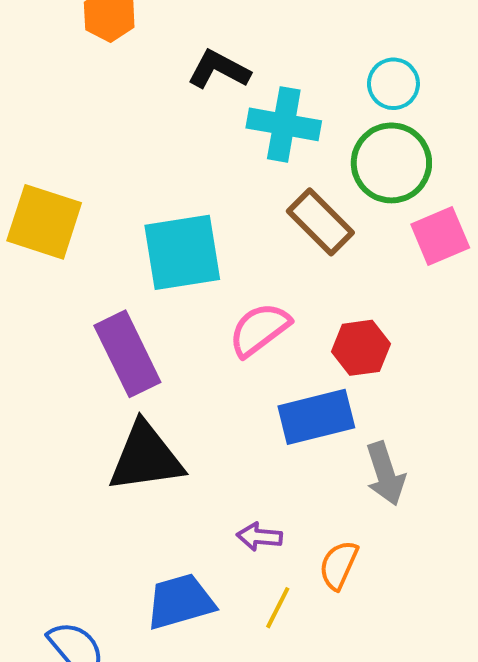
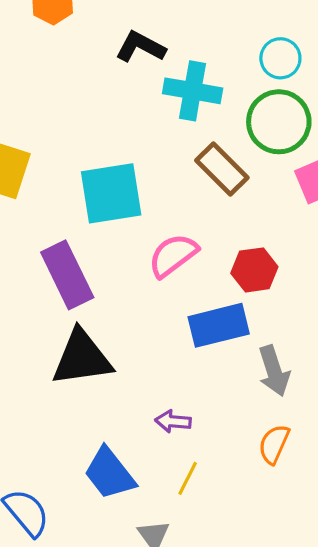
orange semicircle: (339, 565) -> (274, 444), moved
blue trapezoid: (180, 602) -> (110, 473), turned -112

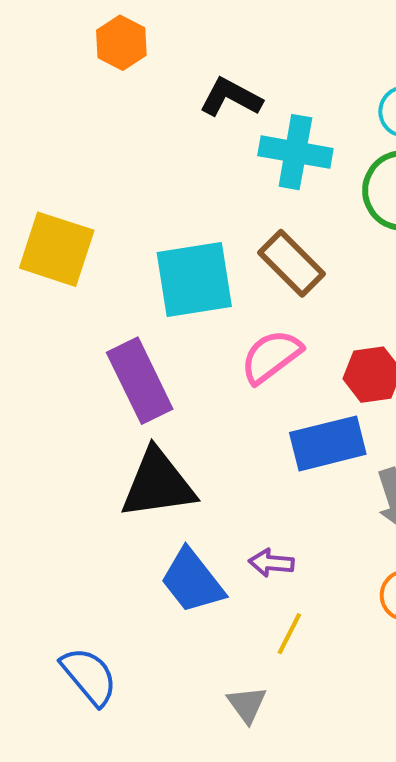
brown rectangle: (222, 169) -> (291, 263), moved
blue trapezoid: (110, 473) -> (192, 581), moved

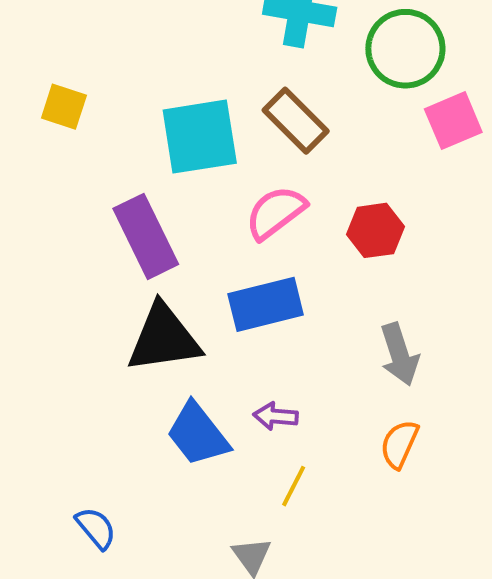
yellow square: (57, 249) -> (64, 107), size x0.6
blue rectangle: (328, 443) -> (266, 304), moved
blue semicircle: (89, 676) -> (96, 528), size x0.7

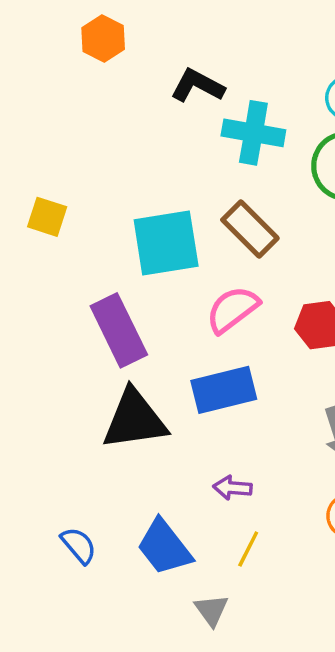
blue trapezoid: (198, 434) -> (164, 547), moved
blue semicircle: (96, 528) -> (79, 545), moved

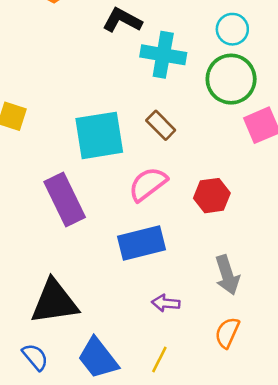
brown rectangle: (250, 229) -> (161, 125), size x0.7
black triangle: (135, 420) -> (54, 302), moved
purple arrow: (232, 488) -> (166, 303), moved

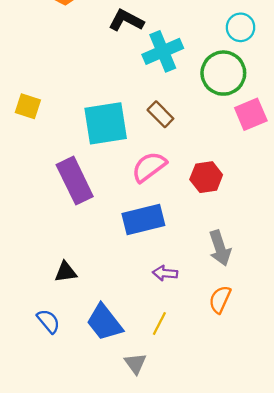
cyan circle: (232, 29) -> (241, 27), moved
cyan cross: (163, 55) -> (163, 51), turned -33
black triangle: (54, 302) -> (66, 272), size x0.5

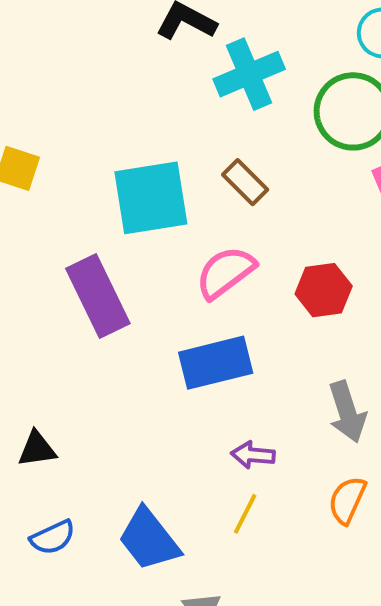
black triangle: (66, 272) -> (37, 449), moved
blue semicircle: (48, 321) -> (53, 537), turned 105
yellow line: (159, 323) -> (245, 514), moved

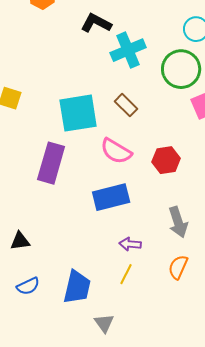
pink semicircle: (225, 272) -> (116, 151), turned -112
purple rectangle: (98, 296) -> (51, 163), turned 42
blue trapezoid: (149, 539) -> (77, 287), turned -129

